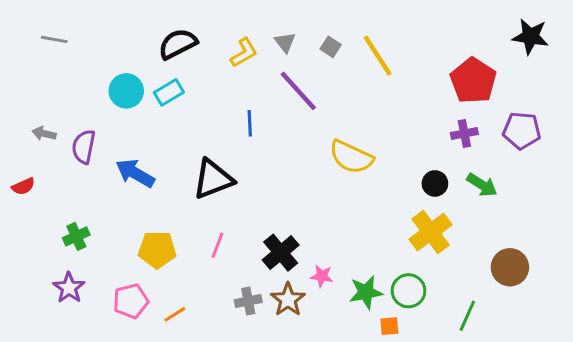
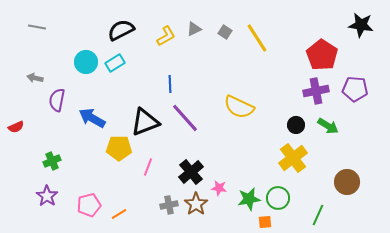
gray triangle: (285, 42) -> (194, 29), turned 42
purple line: (298, 91) -> (185, 118), moved
gray arrow: (44, 134) -> (35, 78), moved
purple cross: (464, 134) -> (316, 91), size x1.4
yellow pentagon: (157, 250) -> (119, 148), moved

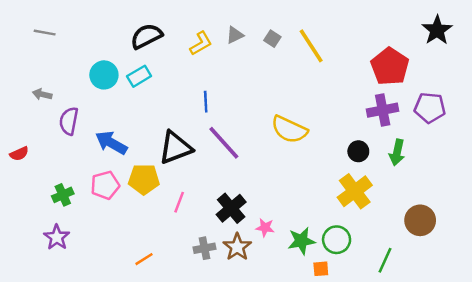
black star: (361, 25) -> (437, 30), turned 30
green arrow: (328, 126) -> (397, 152), turned 70
pink pentagon: (89, 205) -> (105, 185), moved

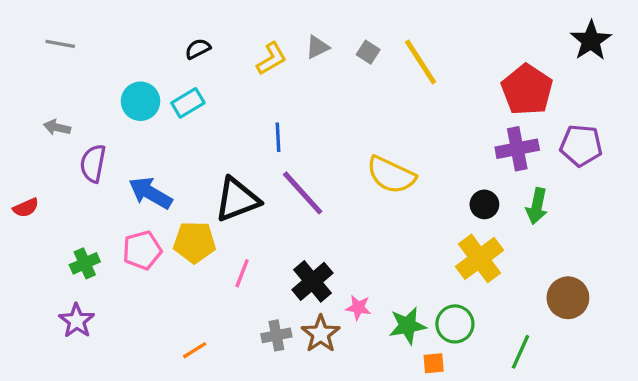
black semicircle: (146, 36) -> (198, 49), size x0.6

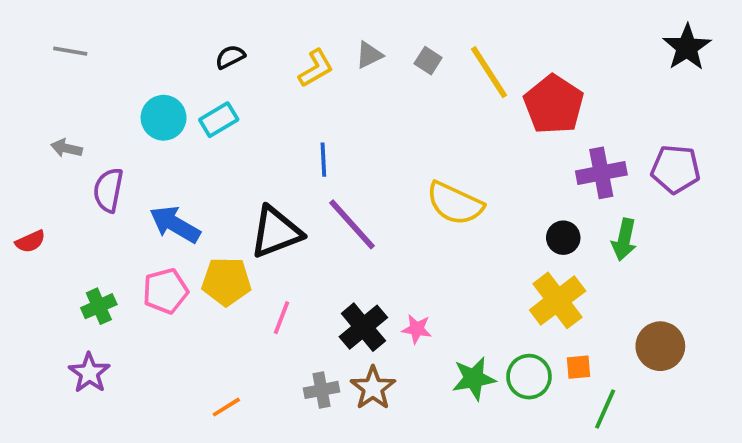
red pentagon: (527, 90) -> (554, 104), moved
pink star: (358, 308) -> (417, 329), moved
orange square: (434, 363) -> (578, 367), moved

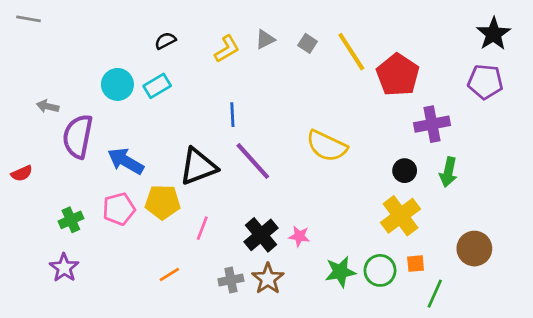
gray line: (70, 51) -> (29, 19), moved
purple pentagon: (676, 169) -> (485, 82), moved
purple semicircle: (108, 190) -> (78, 136), size x1.4
orange line: (226, 407) -> (169, 275), moved

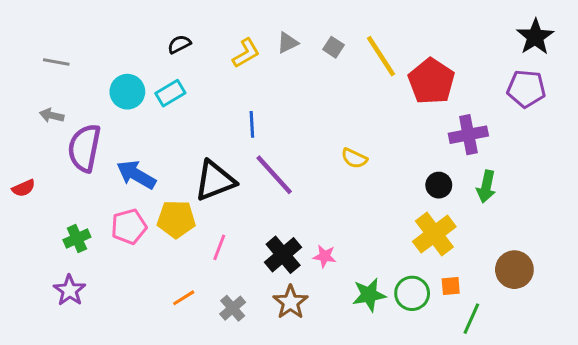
gray line: (29, 19) -> (56, 62), moved
yellow semicircle: (327, 146) -> (354, 158), size x0.6
gray cross: (231, 280) -> (233, 308), moved, turned -30

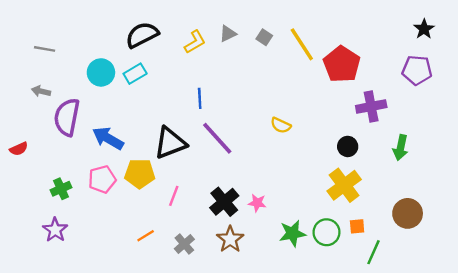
black star: (535, 37) -> (424, 29), size x0.7
black semicircle: (179, 44) -> (142, 35), size x1.8
green arrow: (486, 187) -> (401, 148), moved

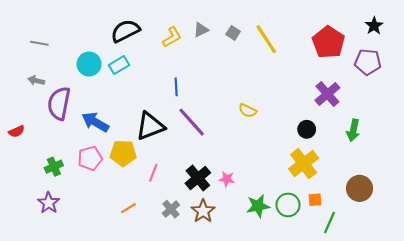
red pentagon: (342, 64) -> (328, 42), moved
purple cross: (371, 107) -> (327, 94), turned -30
gray cross: (184, 244) -> (171, 209), moved

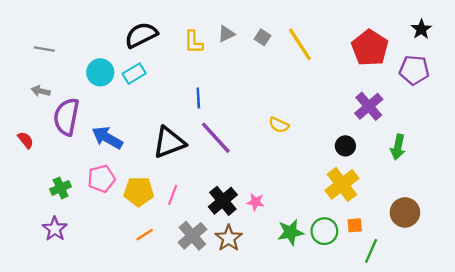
yellow L-shape: (172, 37) -> (194, 42), turned 120
red semicircle: (17, 131) -> (26, 140), moved, turned -105
yellow pentagon: (123, 153) -> (139, 191), moved
gray cross: (171, 209) -> (192, 236), size x1.4

